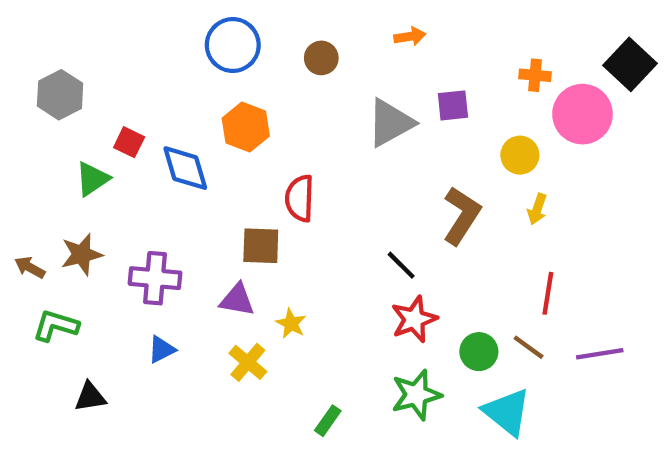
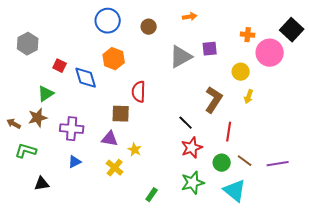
green triangle: (92, 179) -> (46, 94), moved
red line: (548, 293) -> (229, 132), moved

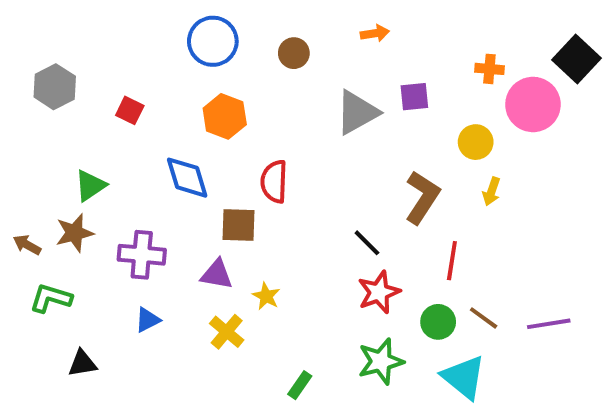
red square: (60, 66) -> (130, 110), moved
blue diamond: (86, 78) -> (187, 178), moved

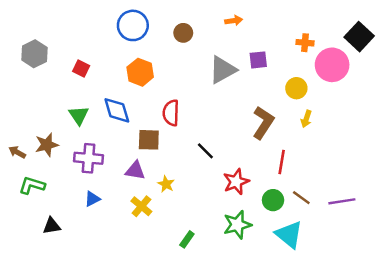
green triangle: (90, 186) -> (79, 115), moved, turned -30
black line: (367, 243) -> (205, 151), moved

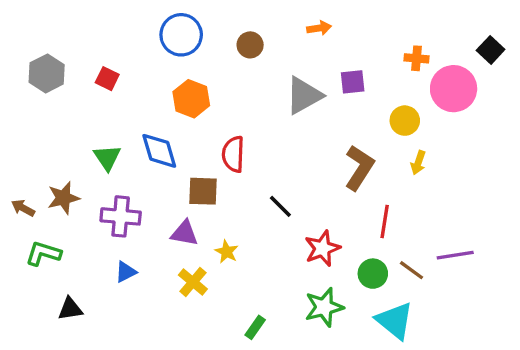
black square: (359, 37) -> (491, 50), size x0.7
red square: (81, 69) -> (107, 79), moved
purple line: (342, 201) -> (455, 255), moved

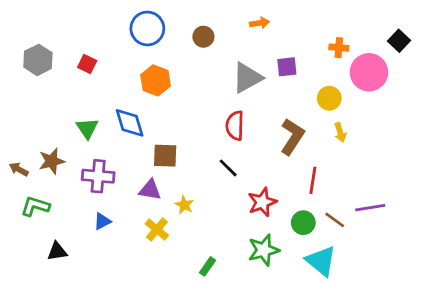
red semicircle: (233, 154) -> (235, 126), moved
yellow arrow: (418, 163) -> (340, 132), turned -36

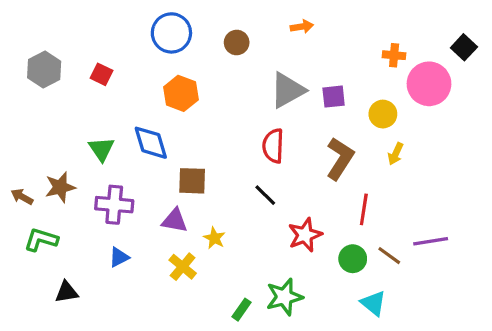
purple square: (287, 67) -> (334, 97), moved
yellow arrow: (340, 132) -> (396, 154), turned 42
green star: (264, 250) -> (284, 297), moved
cyan triangle: (321, 261) -> (373, 303), size x0.7

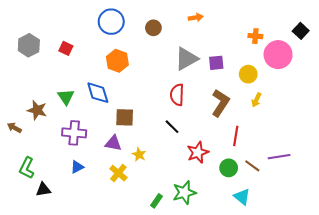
brown star: (60, 187) -> (37, 110), moved, turned 30
green L-shape: (41, 240) -> (27, 168), moved, turned -80

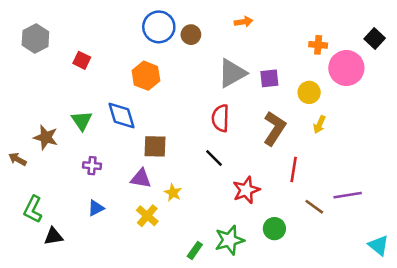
blue circle: (111, 22) -> (159, 27), moved
gray hexagon: (29, 45) -> (35, 38), moved
purple cross: (74, 133) -> (92, 166), size x0.6
green circle: (229, 168) -> (274, 229), moved
cyan triangle: (242, 197) -> (378, 245), moved

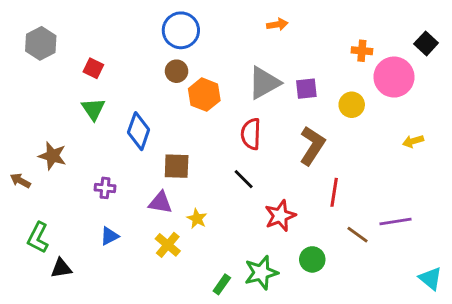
brown circle: (191, 35) -> (177, 71), moved
orange hexagon: (146, 76) -> (204, 95), moved
blue diamond: (122, 116) -> (139, 131), turned 36
green triangle: (82, 121) -> (93, 109), moved
yellow arrow: (319, 125) -> (413, 141), moved, turned 48

